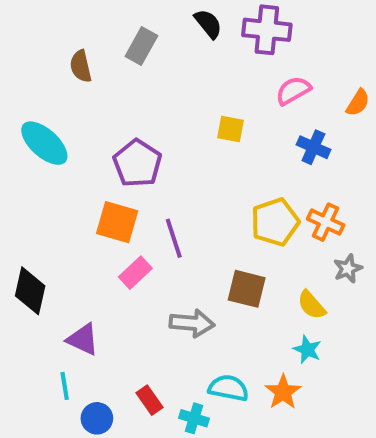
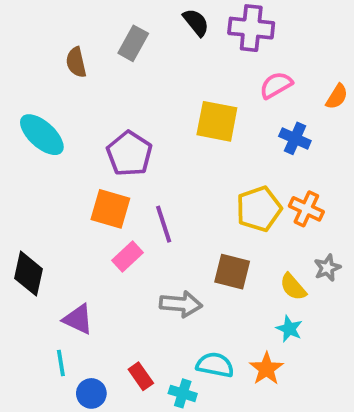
yellow square: (230, 129) -> (217, 121), size x1.6
gray star: (348, 269) -> (327, 268), moved

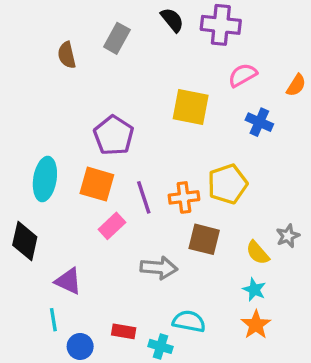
cyan ellipse: (42, 135) -> (45, 179), moved, turned 57
orange cross: (306, 209) -> (184, 197), moved, turned -32
orange star: (266, 369) -> (256, 325), moved
red rectangle: (141, 376) -> (124, 331), turned -45

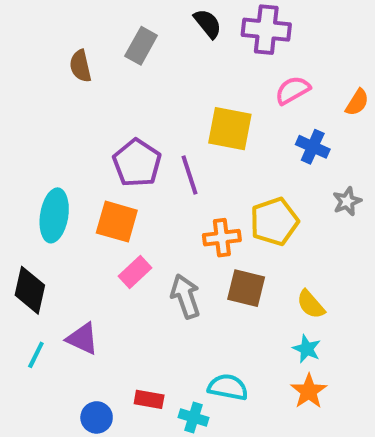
purple line: (144, 197) -> (189, 175), moved
gray star: (288, 236) -> (347, 201), moved
gray arrow: (159, 268) -> (185, 296), moved, turned -114
cyan line: (53, 320) -> (36, 355), moved, turned 35

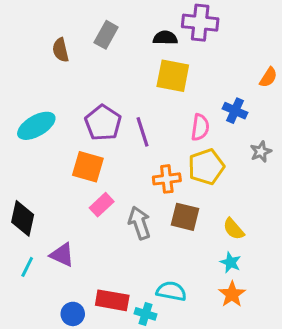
black semicircle: (208, 24) -> (165, 38), moved, turned -50
pink semicircle: (293, 90) -> (200, 127), moved, turned 128
yellow square: (230, 129) -> (173, 76), moved
cyan ellipse: (54, 215) -> (36, 126), moved, turned 51
red rectangle: (149, 399) -> (112, 300), size x1.5

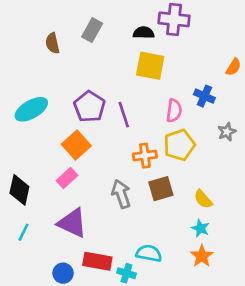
orange square: (88, 167) -> (76, 145), turned 32
pink rectangle: (102, 205) -> (67, 178), moved
brown square: (185, 217) -> (161, 189), turned -30
purple triangle: (62, 255) -> (72, 223), moved, size x1.4

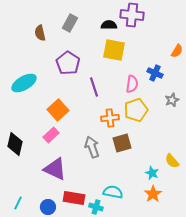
purple pentagon: (89, 107) -> (68, 63), moved
yellow semicircle: (203, 199) -> (172, 161), moved
cyan line: (23, 232) -> (18, 203), moved

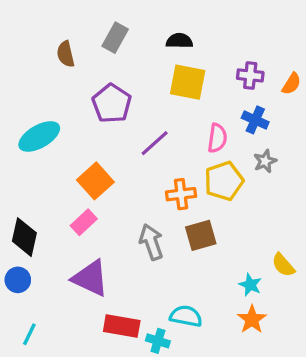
purple cross: (132, 15) -> (250, 75), moved, size x0.7
purple line: (94, 87) -> (155, 143), turned 66
gray star: (172, 100) -> (265, 161), moved
blue circle: (48, 207) -> (18, 280), moved

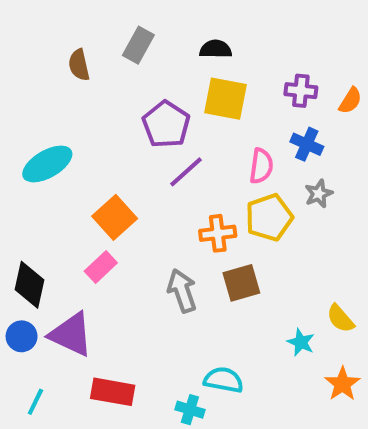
purple pentagon: (112, 103) -> (166, 124), moved
purple triangle: (90, 278) -> (71, 334), moved
orange star: (252, 319) -> (342, 384), moved
red rectangle: (122, 326) -> (113, 392), moved

